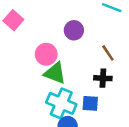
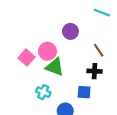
pink square: (13, 20) -> (26, 58), moved
cyan cross: (61, 103) -> (43, 92), moved, size x0.6

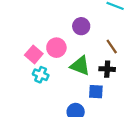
green triangle: (55, 67) -> (80, 66), moved
cyan cross: (43, 92) -> (41, 75), moved

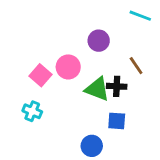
black cross: (107, 69) -> (117, 86), moved
cyan cross: (41, 75) -> (32, 111), moved

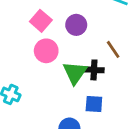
pink square: (41, 75) -> (41, 21), moved
green triangle: (97, 89) -> (75, 73), turned 44

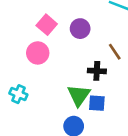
pink circle: (46, 51) -> (38, 53), moved
green triangle: (75, 73) -> (79, 95), moved

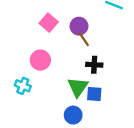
brown line: (115, 52) -> (84, 39), moved
pink circle: (38, 53) -> (40, 60), moved

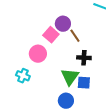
pink square: (49, 23) -> (51, 35), moved
purple circle: (79, 26) -> (63, 24), moved

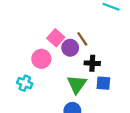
purple circle: (63, 24) -> (70, 48), moved
blue square: (84, 83) -> (103, 83), moved

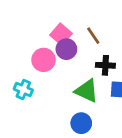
purple circle: (70, 48) -> (66, 49), moved
green triangle: (77, 84) -> (87, 91), turned -40

